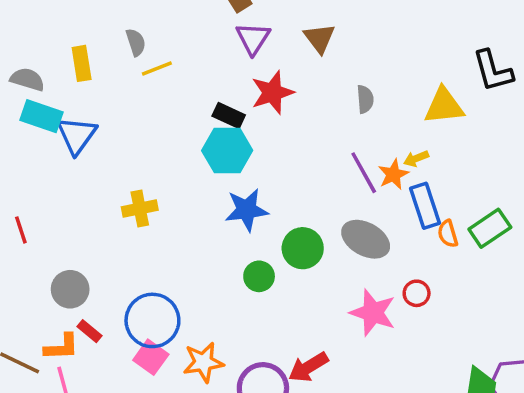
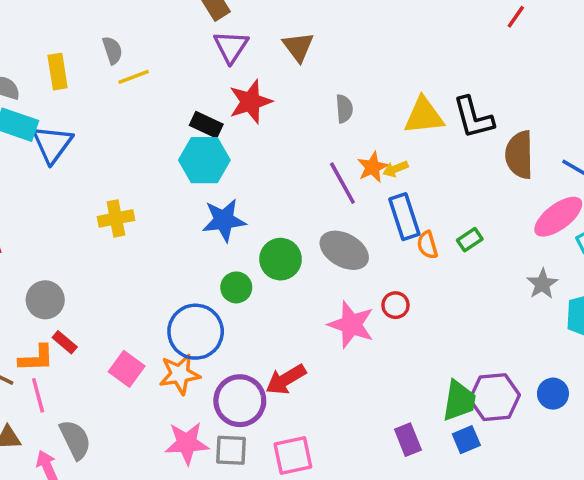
black L-shape: (493, 71) -> (473, 118), moved
orange star: (393, 174) -> (373, 167), moved
green rectangle: (490, 228) -> (470, 240), size x0.6
blue circle: (152, 320) -> (196, 332), moved

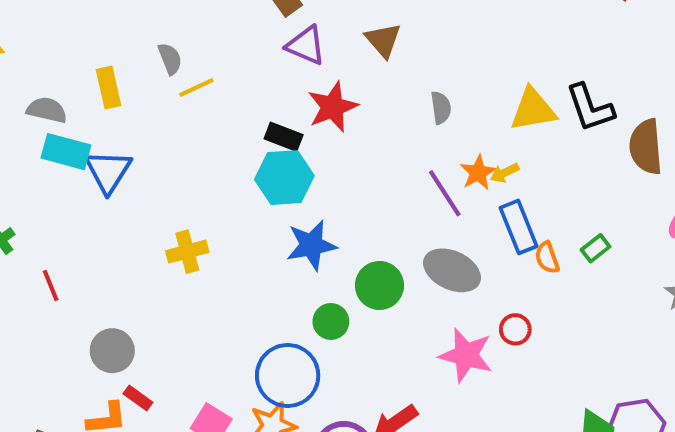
purple triangle: (231, 47) -> (306, 45), turned -36

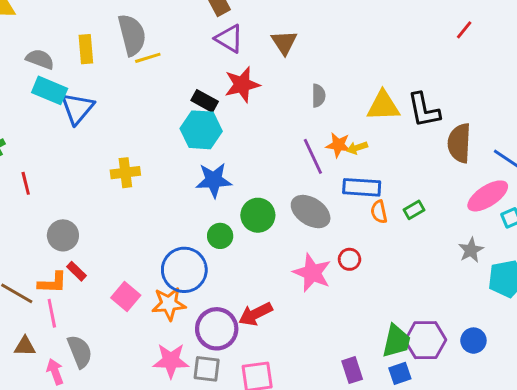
gray semicircle: (170, 59) -> (132, 35), size x1.8
orange star: (478, 173) -> (338, 145), turned 30
blue rectangle: (518, 227) -> (362, 187), turned -72

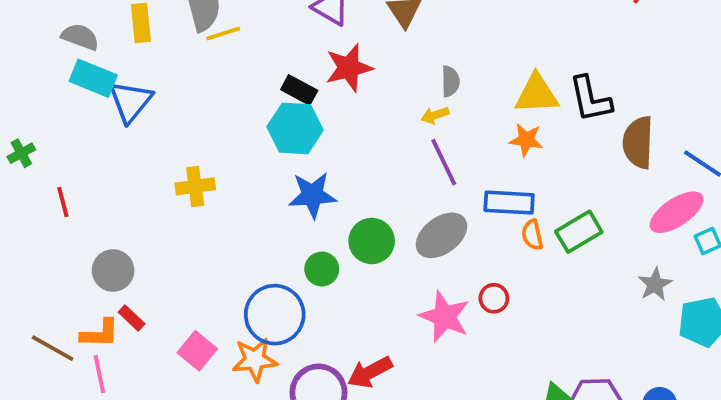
orange star: (338, 145) -> (526, 140), moved
yellow arrow: (357, 148) -> (435, 115), moved
green rectangle: (414, 210) -> (579, 232), size x1.6
gray ellipse: (311, 212) -> (441, 235), turned -69

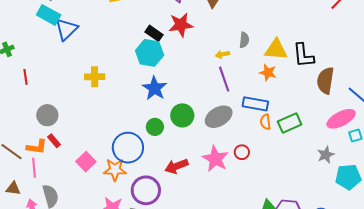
gray semicircle: (450, 81) -> (244, 40), moved
blue star: (312, 195) -> (155, 88), turned 30
red arrow: (370, 372) -> (176, 166), moved

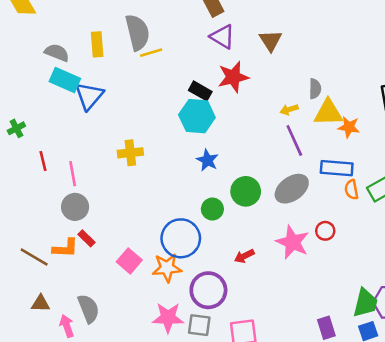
yellow triangle: (276, 50) -> (328, 113), moved
blue star: (155, 88) -> (207, 160), size x0.7
red arrow: (176, 166) -> (244, 256), size x0.7
pink line: (34, 168) -> (73, 174), moved

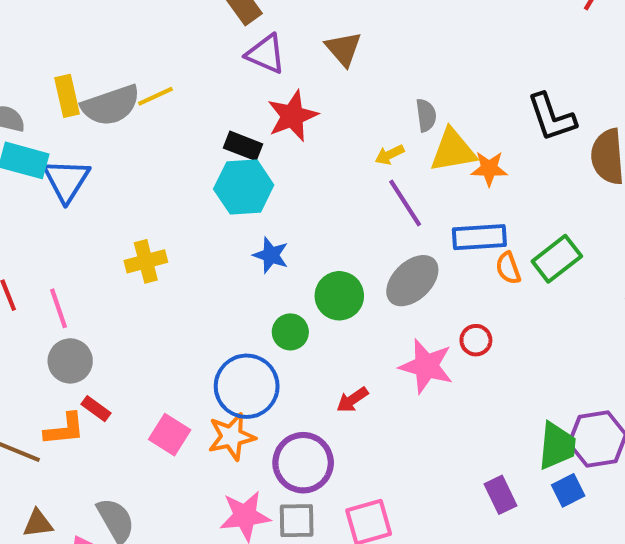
gray semicircle: (137, 32) -> (111, 105), moved, turned 93

